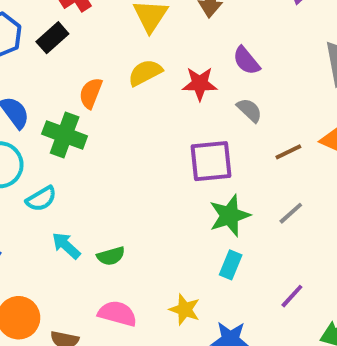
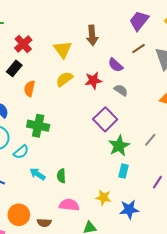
orange semicircle: (91, 93) -> (29, 89), moved
green cross: (65, 135) -> (38, 126), moved
brown line: (288, 152) -> (139, 48), moved
purple square: (211, 161) -> (105, 119), turned -30
green semicircle: (111, 256) -> (61, 176), turned 112

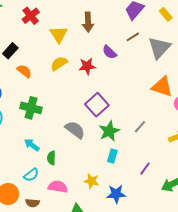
red cross: (23, 44) -> (31, 16), moved
orange semicircle: (29, 89) -> (24, 71), turned 112
gray semicircle: (121, 90) -> (75, 130), moved, size x1.5
cyan semicircle: (21, 152) -> (31, 175), moved
cyan arrow: (38, 174) -> (32, 145), moved

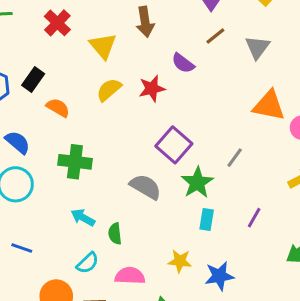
gray triangle: (159, 48) -> (257, 47), size x0.7
gray line: (140, 127) -> (235, 158), moved
purple line: (145, 169) -> (254, 218), moved

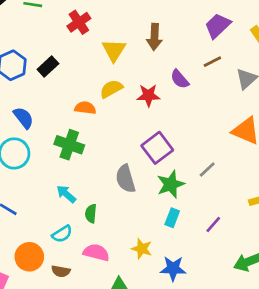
orange semicircle: (58, 108) -> (85, 108), moved, turned -35
gray semicircle: (146, 187) -> (125, 179), turned -148

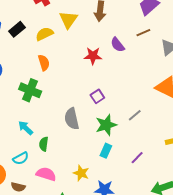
yellow semicircle: (111, 89) -> (44, 34), moved
orange semicircle: (85, 108) -> (44, 63), turned 63
purple square: (157, 148) -> (97, 96), size x0.6

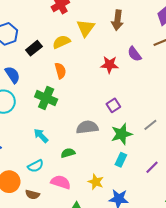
black rectangle: (17, 29) -> (34, 48), moved
gray semicircle: (72, 119) -> (87, 127), turned 95
green semicircle: (44, 144) -> (68, 153), moved, turned 64

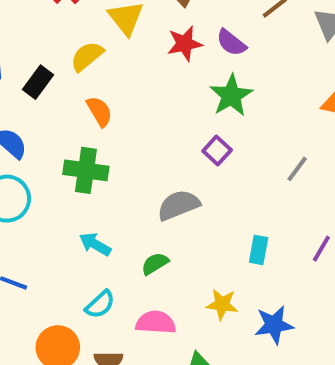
red star: (110, 65) -> (185, 44), moved
green star: (122, 134) -> (231, 96), moved

